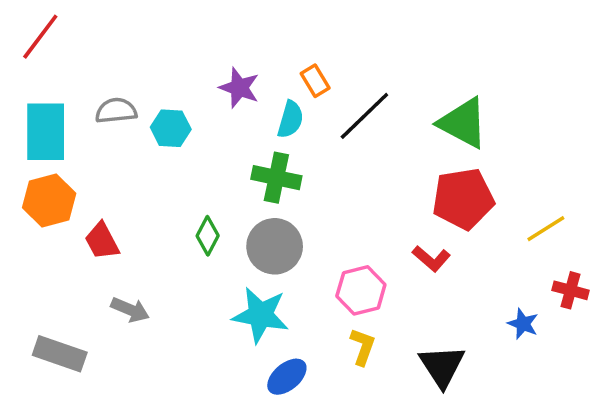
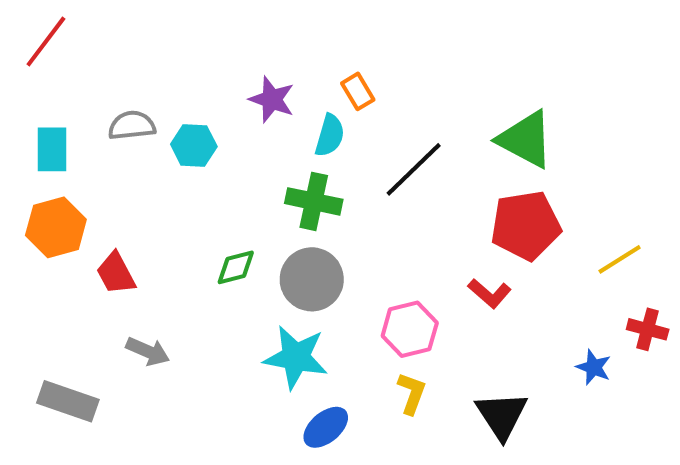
black line: (364, 116) -> (414, 169), moved
cyan rectangle: (46, 132) -> (52, 149), size x0.7
green diamond: (208, 236) -> (236, 267), turned 48

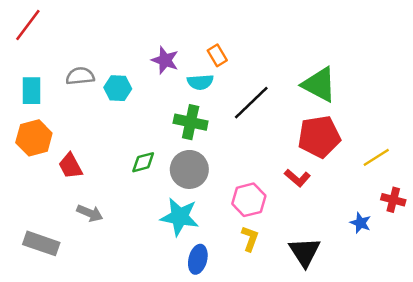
cyan semicircle: (330, 135) -> (200, 82), turned 70
blue ellipse: (326, 427) -> (198, 259), turned -36

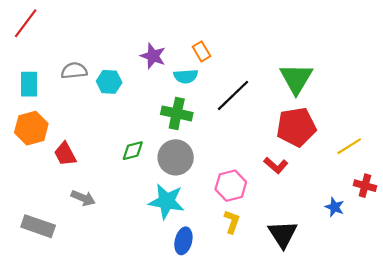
green triangle: (319, 84) -> (296, 79), turned 33

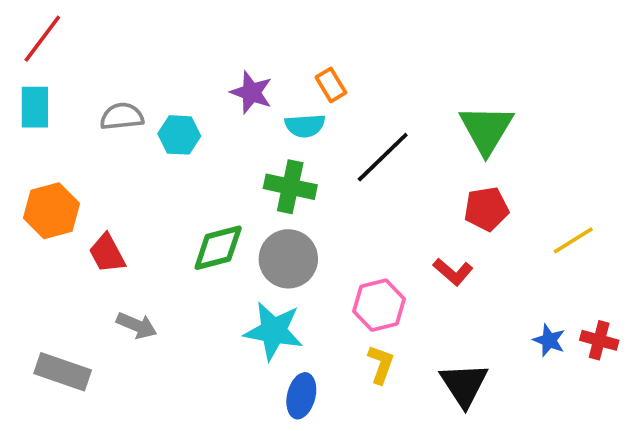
cyan rectangle: (29, 84) -> (35, 107), moved
red pentagon: (296, 127) -> (486, 209), size x0.7
green diamond: (133, 151) -> (218, 248), size x1.4
red cross: (365, 186) -> (599, 340), moved

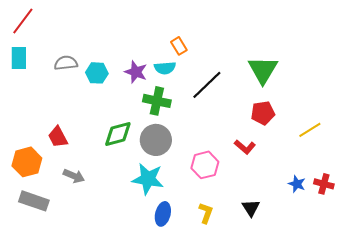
purple star: (251, 92) -> (136, 72), moved
orange hexagon: (52, 211) -> (27, 162), moved
yellow L-shape: (381, 364) -> (206, 213), moved
black triangle: (464, 385) -> (251, 208), size x0.7

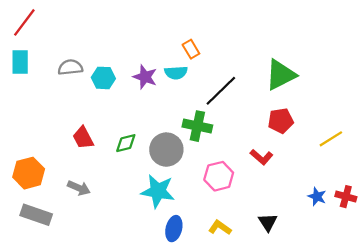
green triangle: (263, 70) -> (281, 75), turned 32
green cross: (157, 101) -> (197, 126), moved
green diamond: (118, 134) -> (126, 143), size x0.7
red trapezoid: (58, 137) -> (83, 138), moved
yellow L-shape: (206, 213) -> (220, 228), turned -75

